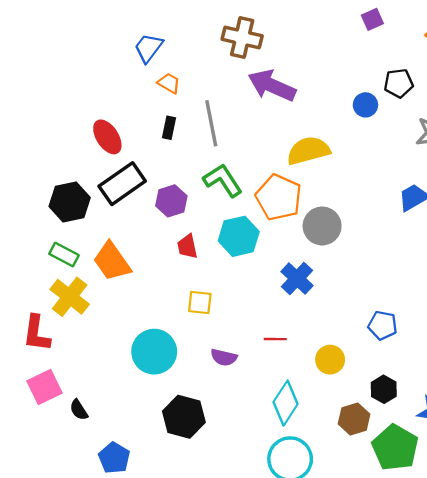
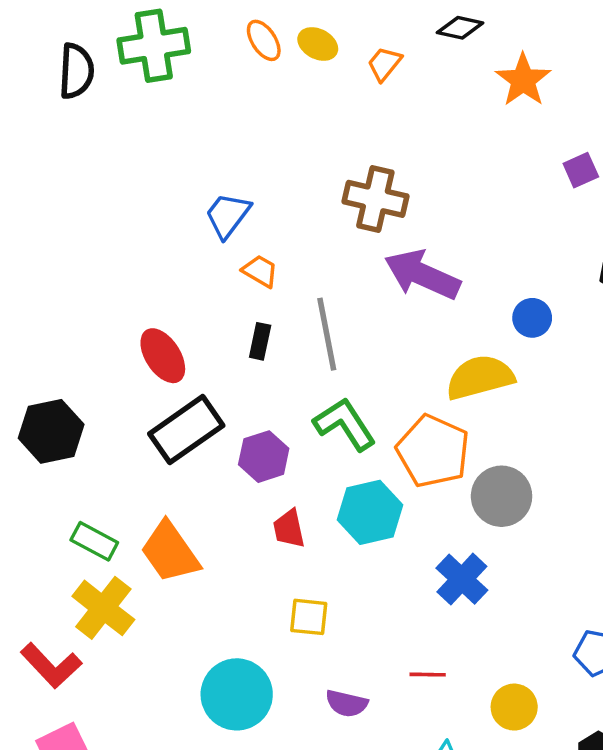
blue circle: (365, 105) -> (532, 318), moved
black hexagon: (70, 202) -> (51, 431), moved
red L-shape: (37, 333) -> (51, 666), turned -51

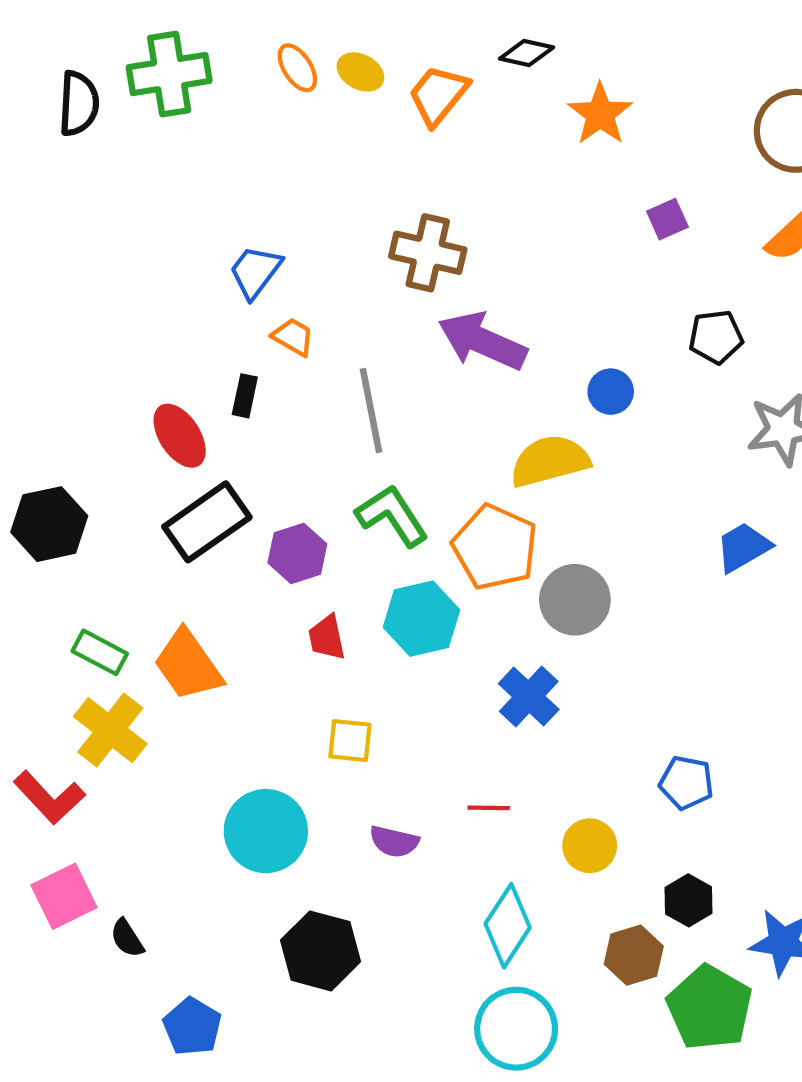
orange trapezoid: (384, 64) -> (438, 95), size x1.5
black rectangle: (260, 341) -> (245, 396), moved

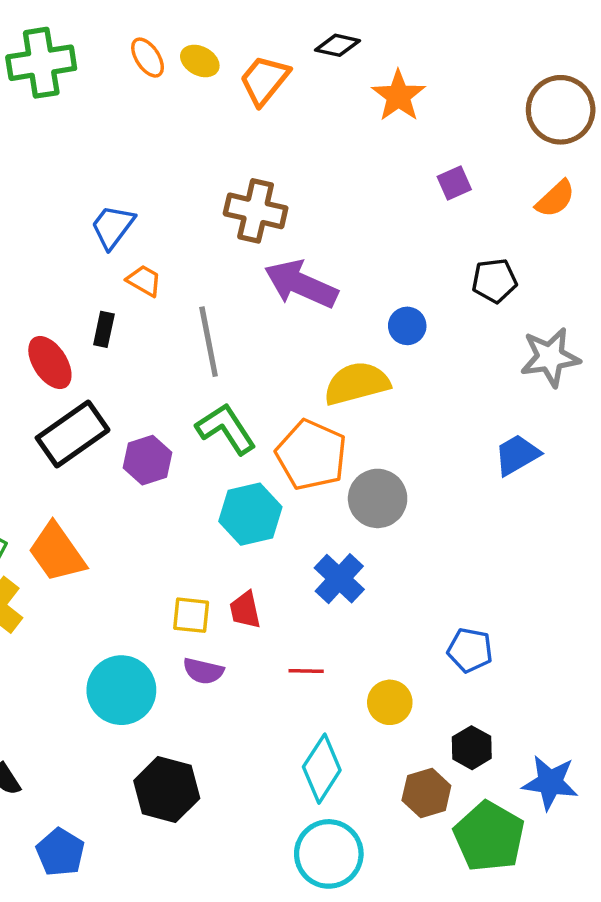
red trapezoid: (327, 638) -> (245, 610), moved
purple semicircle: (394, 842) -> (203, 671), moved

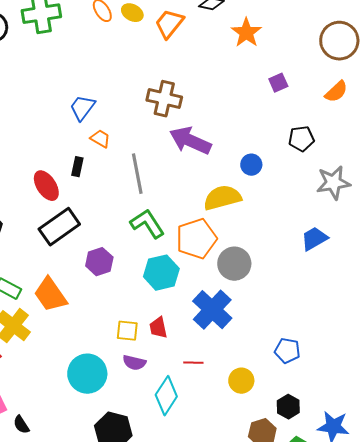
orange pentagon: (311, 455) -> (196, 239), turned 30
purple hexagon: (148, 460) -> (99, 262), moved
blue cross: (339, 579) -> (212, 310), size x1.4
cyan diamond: (322, 769) -> (166, 396), moved

